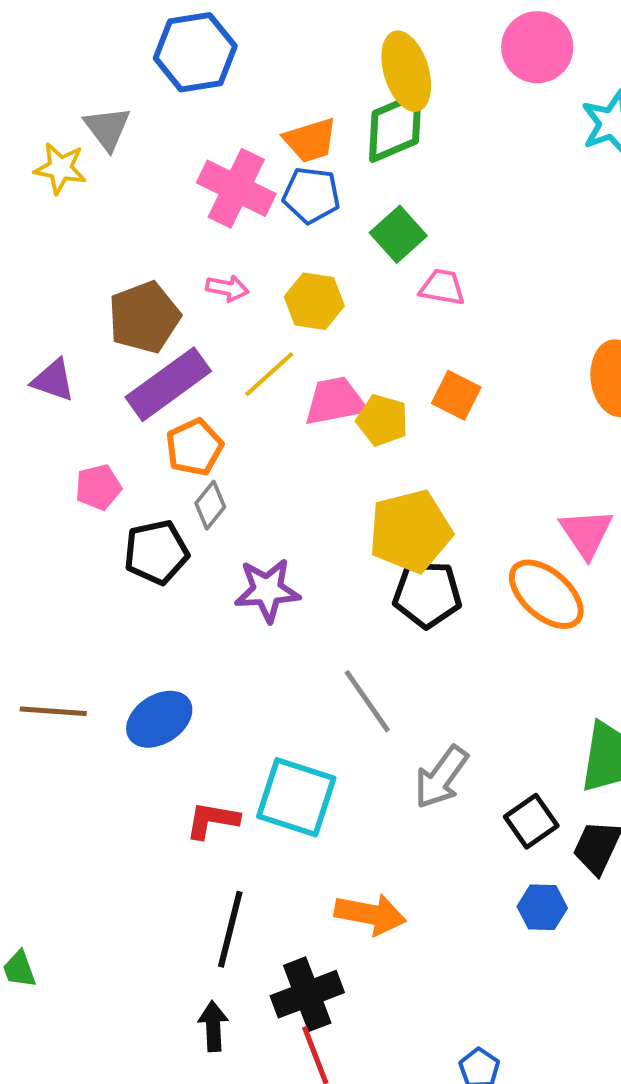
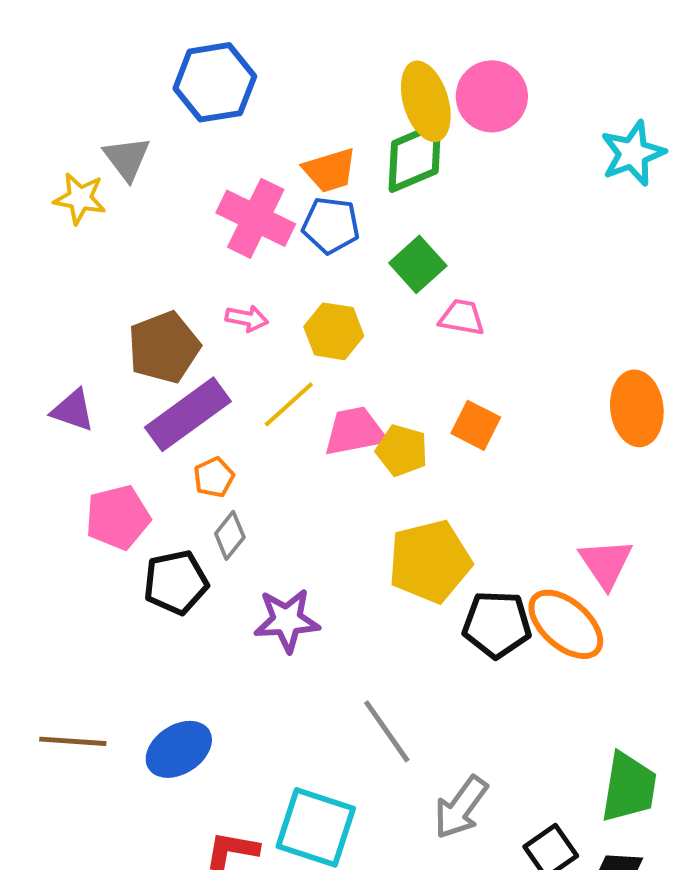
pink circle: (537, 47) -> (492, 96), moved
orange pentagon: (194, 447) -> (214, 477), size x0.7
pink pentagon: (98, 487) -> (118, 517), size x1.4
black pentagon: (427, 594) -> (497, 624), moved

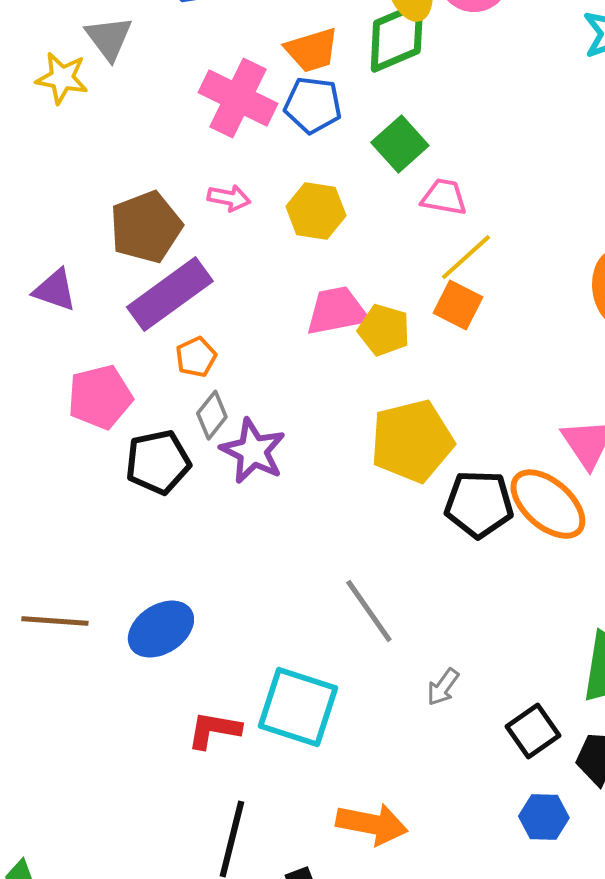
yellow line: (289, 404) -> (466, 257), moved
purple star: (287, 620) -> (253, 451), moved, turned 30
gray arrow: (461, 807) -> (443, 687), size x0.6

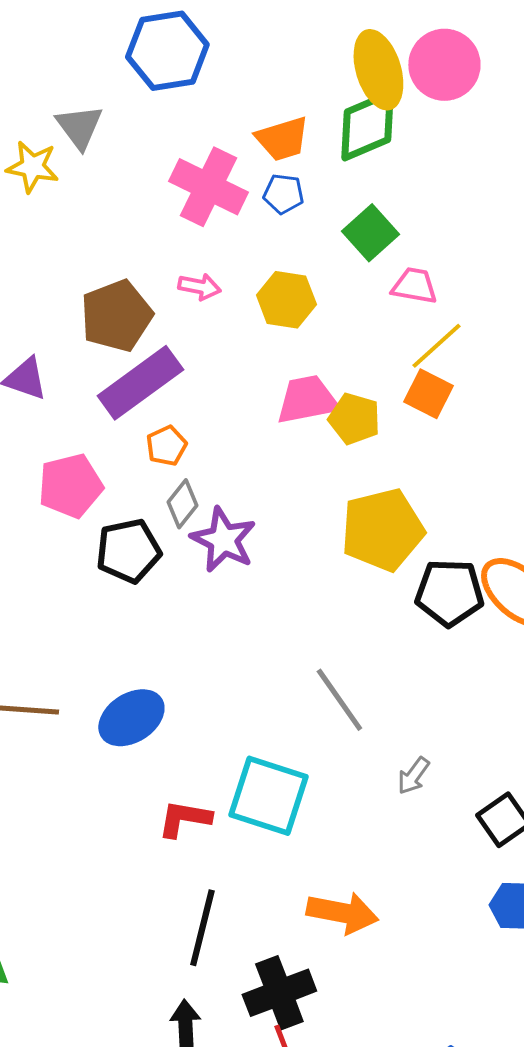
blue pentagon: (313, 105) -> (283, 194), size x0.7

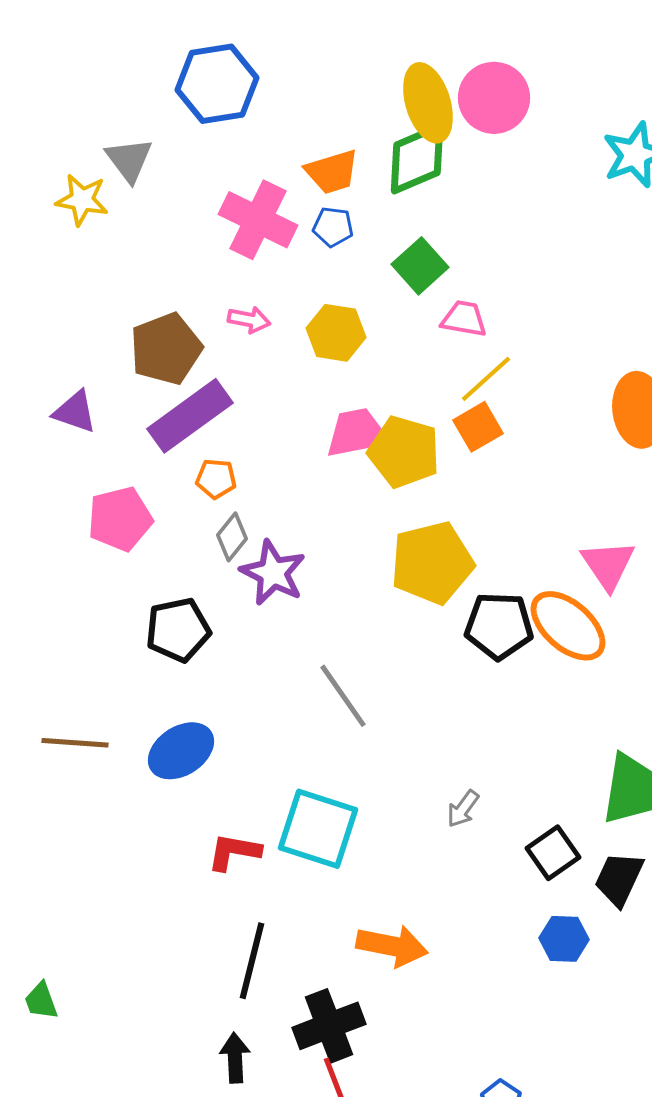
orange square: (428, 394) -> (478, 427), turned 33
yellow pentagon: (354, 419) -> (404, 452), size x1.4
orange pentagon: (166, 446) -> (216, 479), turned 30
black pentagon: (128, 551) -> (178, 630), moved
gray line: (339, 700) -> (343, 696), moved

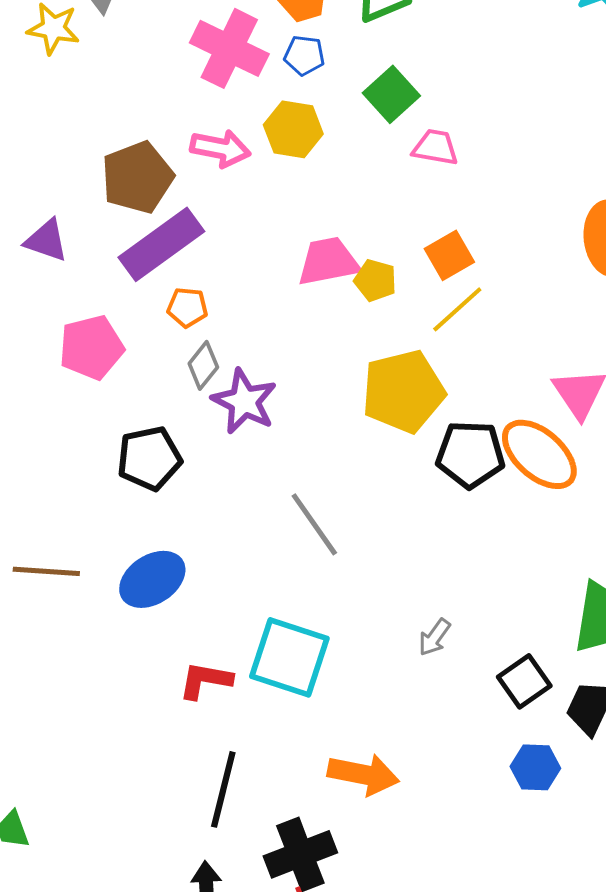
pink arrow: (249, 320) -> (220, 148), size x1.4
yellow hexagon: (336, 333) -> (293, 129), moved
yellow line: (486, 379) -> (457, 309), moved
yellow pentagon: (404, 452) -> (375, 280), size x0.6

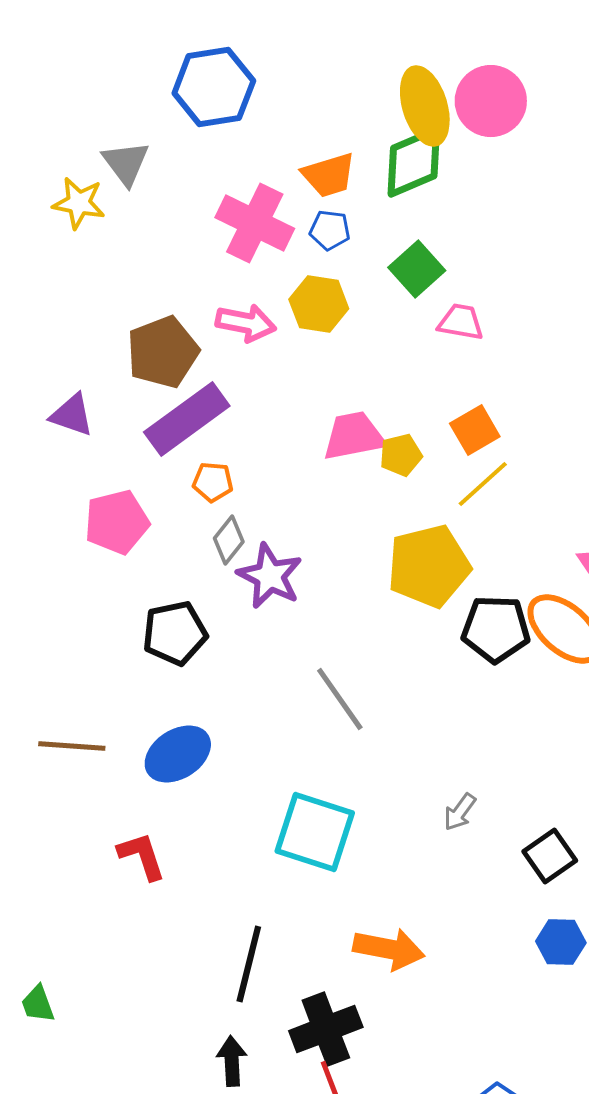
yellow pentagon: (375, 280) -> (401, 455), turned -30
red L-shape: (205, 680) -> (142, 856), moved, turned 62

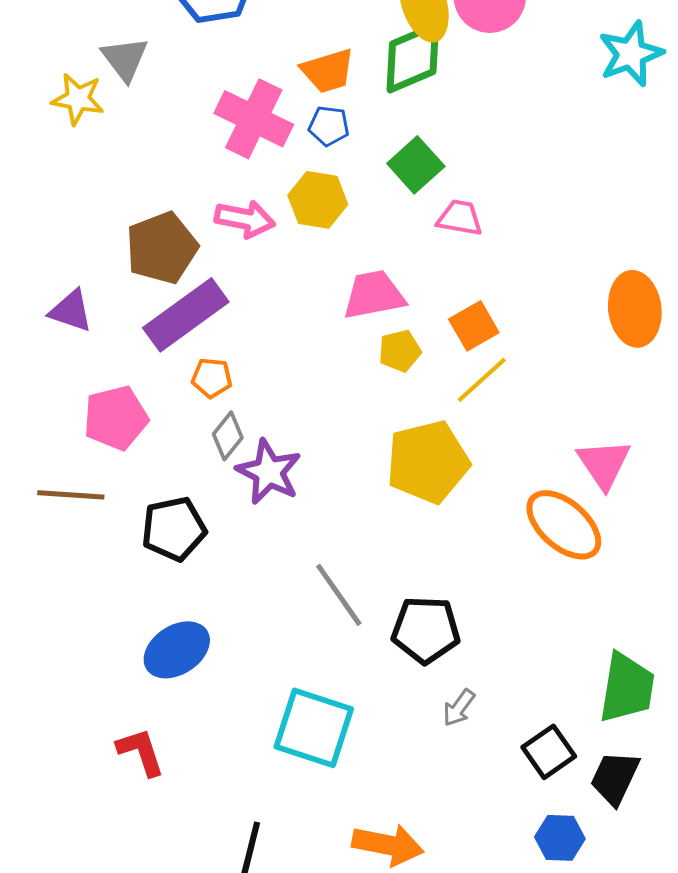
pink trapezoid: (354, 436) -> (374, 295), moved
black pentagon: (496, 629) -> (426, 630), moved
brown line: (72, 746) -> (71, 495), moved

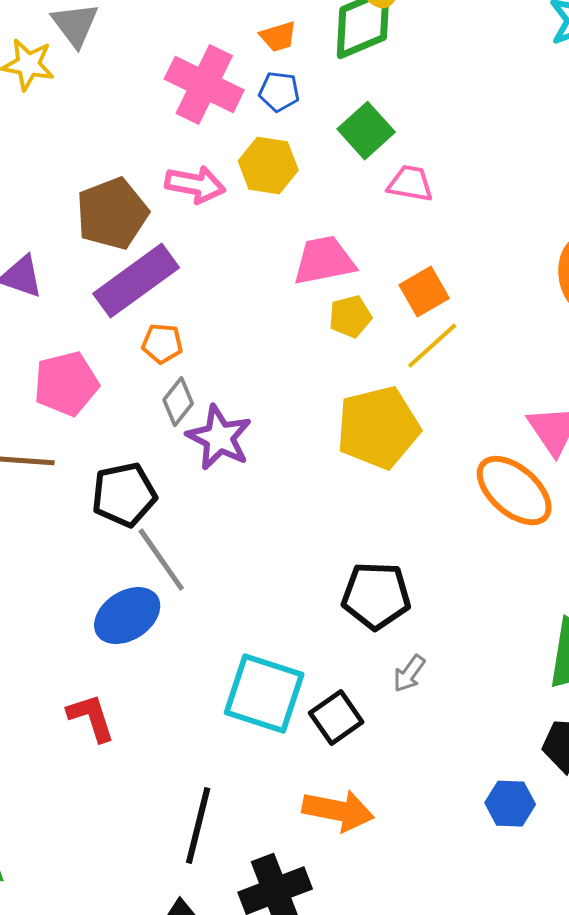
orange trapezoid: (328, 71) -> (278, 37), size x0.7
gray line: (339, 595) -> (161, 560), moved
black square: (549, 752) -> (336, 718), moved

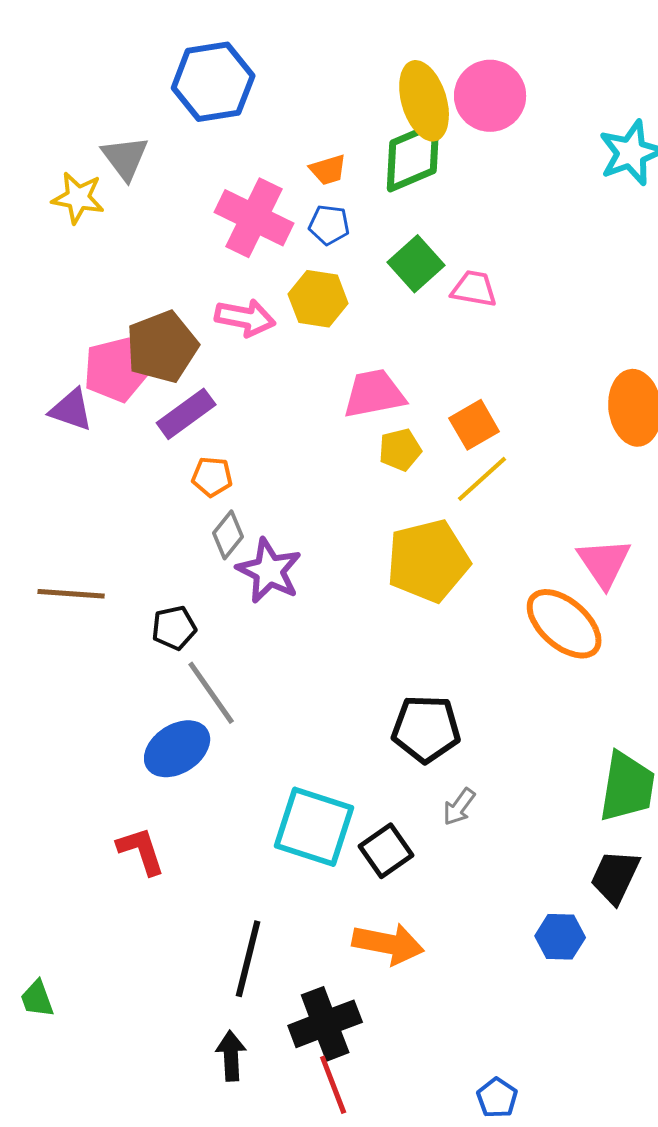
pink trapezoid: (410, 184) -> (474, 289), moved
purple rectangle: (136, 281) -> (186, 414), size x0.7
pink pentagon: (66, 384) -> (116, 370), moved
black pentagon: (124, 495) -> (174, 628), size x0.7

